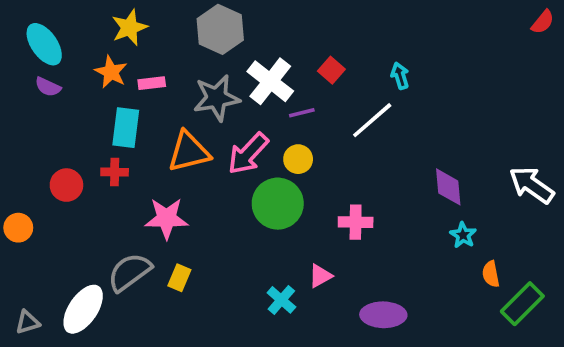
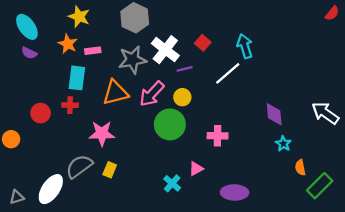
yellow star: (129, 28) -> (79, 17), turned -30
cyan arrow: (400, 76) -> (245, 46), size x1.5

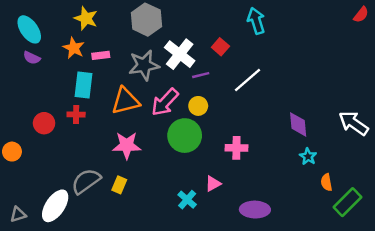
cyan arrow: (245, 46) -> (256, 21), moved
pink star: (102, 133) -> (127, 145), moved

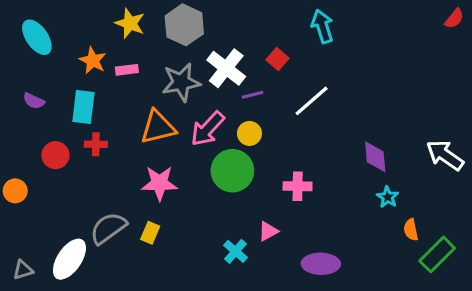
yellow star: (86, 18) -> (130, 23), moved
purple semicircle: (32, 58) -> (34, 101), moved
cyan rectangle: (83, 85) -> (83, 107), moved

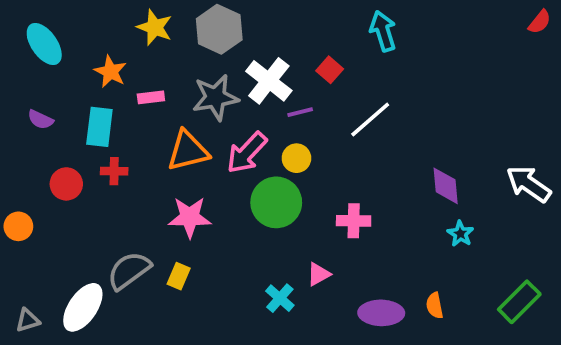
pink rectangle: (127, 70) -> (151, 97), moved
orange semicircle: (411, 230) -> (435, 306), moved

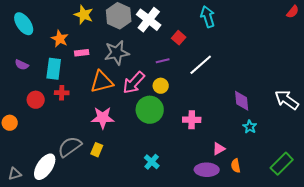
white cross: (269, 81) -> (149, 20), moved
pink triangle: (319, 274) -> (219, 149), moved

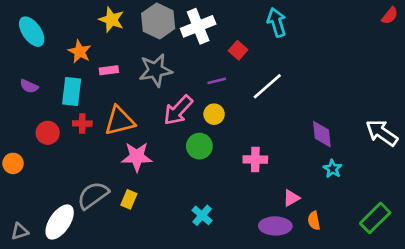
white cross: (149, 20) -> (198, 26), turned 30
orange triangle: (102, 82) -> (120, 121), moved
green circle: (150, 110) -> (199, 146), size x0.7

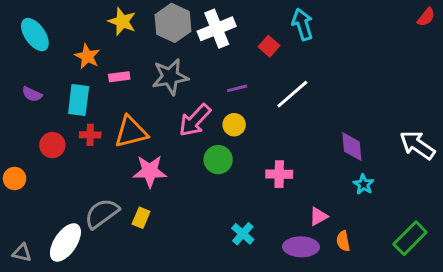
red square: (238, 50) -> (269, 46), moved
cyan cross: (202, 215) -> (243, 234), moved
gray triangle: (20, 231) -> (22, 253), turned 30

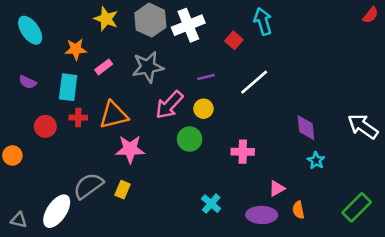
orange star: (87, 56) -> (76, 49), turned -30
pink rectangle: (119, 77) -> (104, 67), turned -30

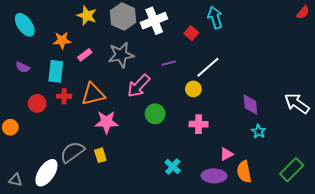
yellow circle: (203, 109) -> (193, 89), moved
yellow rectangle: (123, 190) -> (100, 155), turned -40
orange semicircle: (298, 210) -> (244, 172), size x1.5

